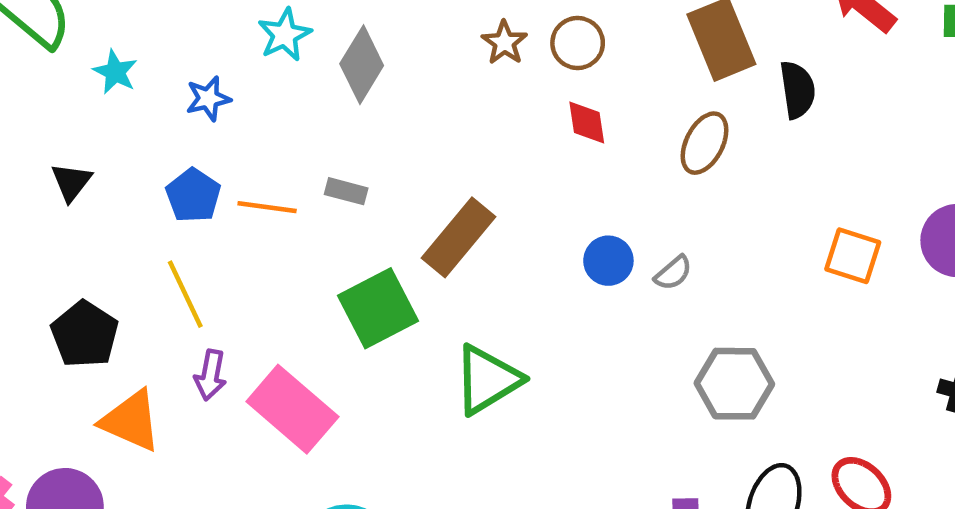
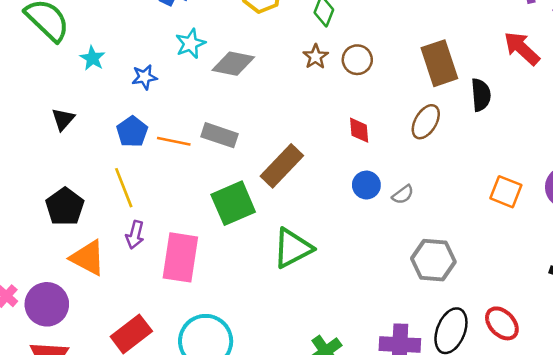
gray diamond: (362, 65) -> (233, 64), turned 66
red diamond: (587, 122) -> (359, 130), moved
gray rectangle: (346, 191) -> (219, 135), size x1.5
pink rectangle: (292, 409) -> (180, 257), turned 54

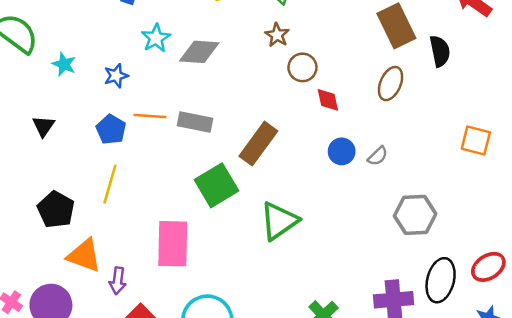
brown circle: (357, 60) -> (302, 67), moved
orange line: (174, 141) -> (150, 116), moved
yellow line: (124, 188) -> (110, 184), turned 45
purple arrow: (135, 235) -> (118, 281), moved
red ellipse: (502, 323) -> (488, 267), turned -72

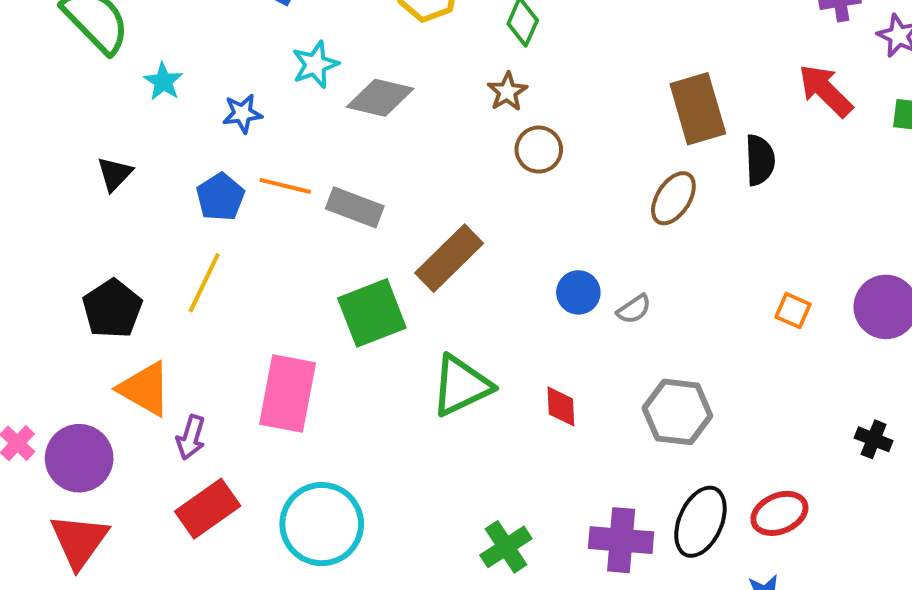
red diamond: (328, 100) -> (561, 406), moved
orange square: (476, 140) -> (793, 311), size x0.7

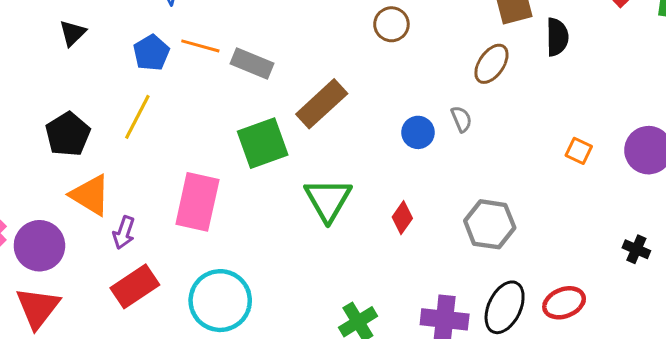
gray semicircle: (634, 309) -> (461, 119), moved, turned -80
green triangle: (461, 386) -> (328, 200), turned -36
red diamond: (561, 406) -> (402, 218), turned 36

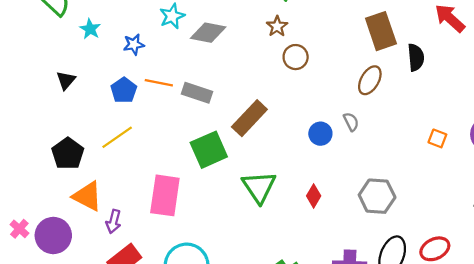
yellow line: (137, 117) -> (117, 137), turned 32

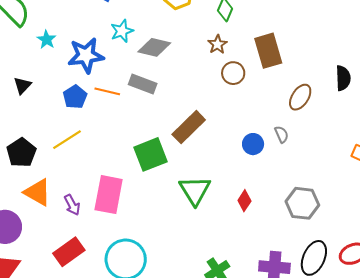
brown rectangle: (381, 31) -> (268, 51), moved
blue star: (134, 44) -> (86, 55), size x1.8
gray rectangle: (197, 93) -> (143, 84), moved
purple arrow: (113, 221) -> (72, 205), moved, turned -45

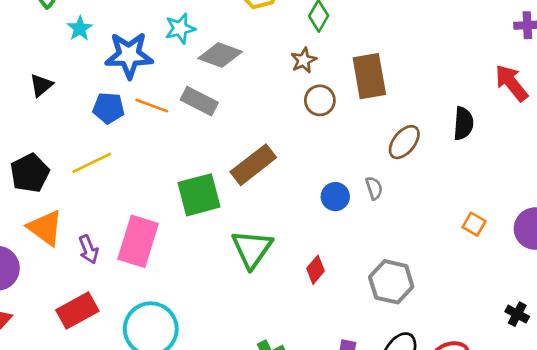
blue pentagon: (75, 97) -> (108, 108), turned 30

